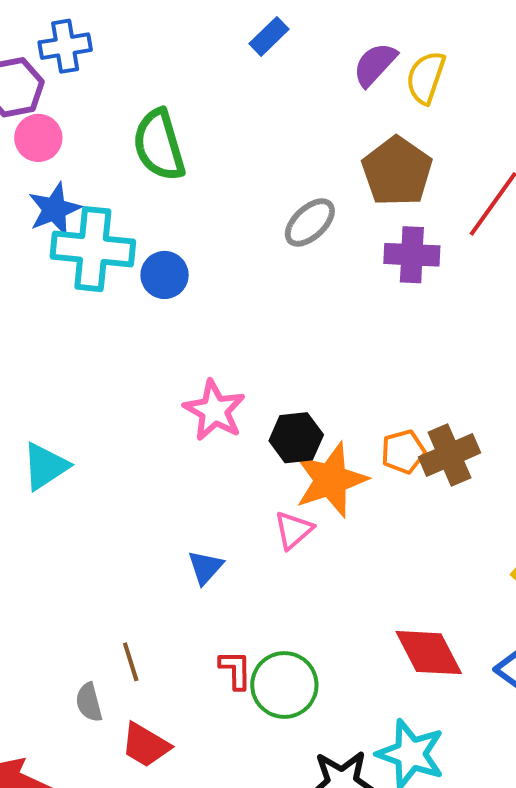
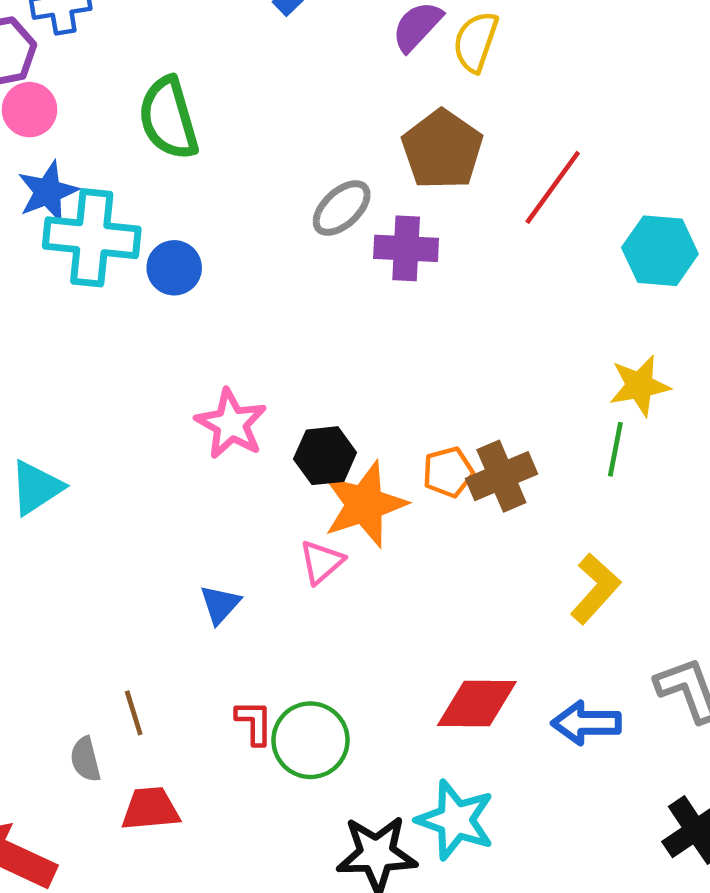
purple cross: (412, 255) -> (406, 248), moved
red diamond: (429, 653) -> (477, 704), turned -62
red trapezoid: (146, 745) -> (150, 809), turned 144

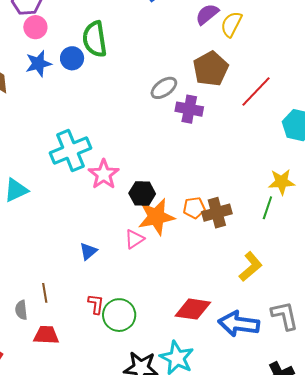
cyan cross: (92, 238) -> (70, 150), moved, turned -36
blue circle: (174, 268) -> (72, 58), moved
blue arrow: (586, 723) -> (239, 324), size x1.4

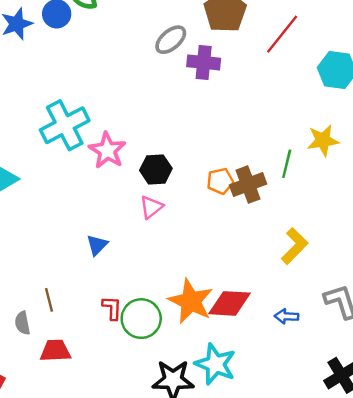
green line: (267, 208) -> (287, 164), moved
orange star: (156, 217) -> (191, 301), moved, turned -30
pink triangle: (134, 239) -> (151, 207), moved
blue arrow: (239, 324) -> (287, 316), size x0.5

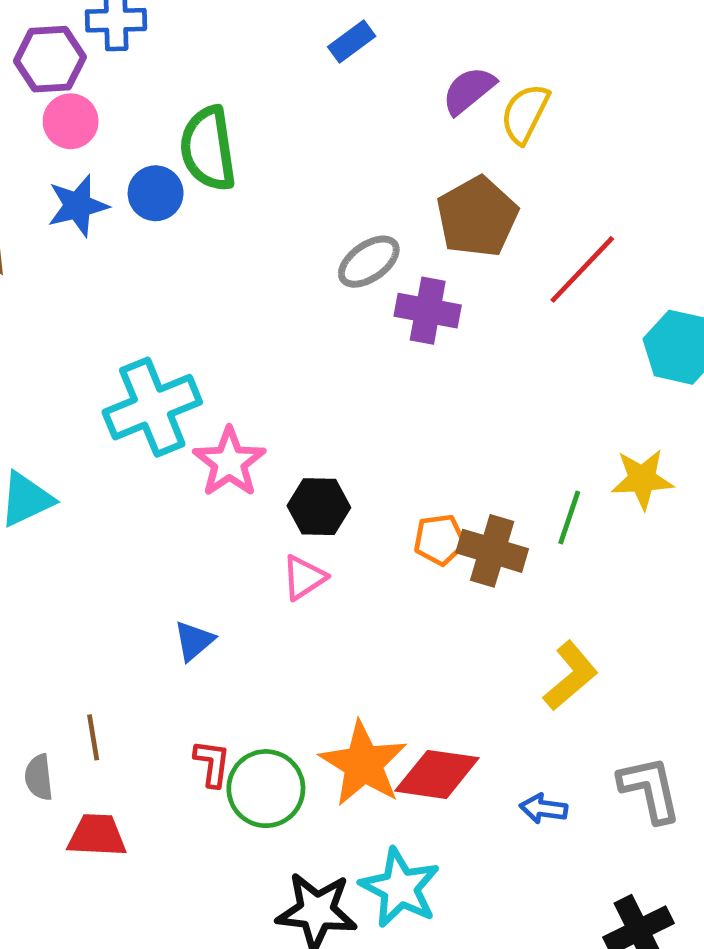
brown cross: (248, 185) -> (492, 551), turned 32

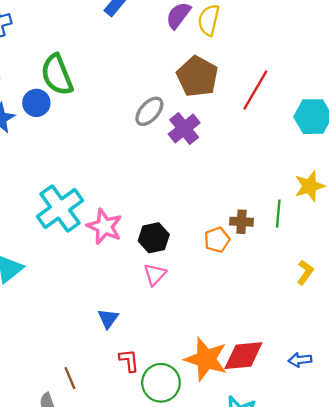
purple cross: (428, 311) -> (184, 128), turned -36
brown cross: (492, 551) -> (241, 222), moved, size x0.7
yellow L-shape: (571, 676) -> (305, 272), moved, size x0.7
red L-shape: (212, 763) -> (129, 360), moved

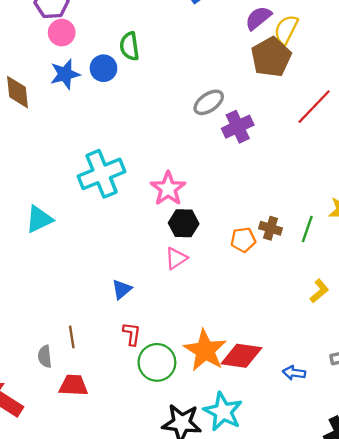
green semicircle: (57, 75) -> (129, 46), size x0.7
brown pentagon: (197, 76) -> (271, 57), moved
pink star: (104, 226) -> (168, 189), moved

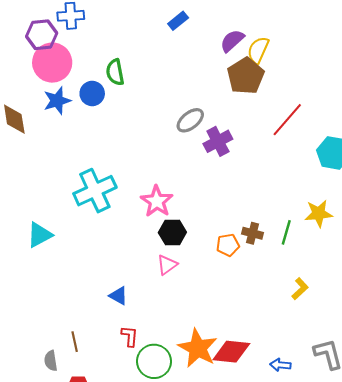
pink circle: (62, 33) -> (52, 63), size x1.6
blue triangle: (122, 289) -> (118, 296), turned -48

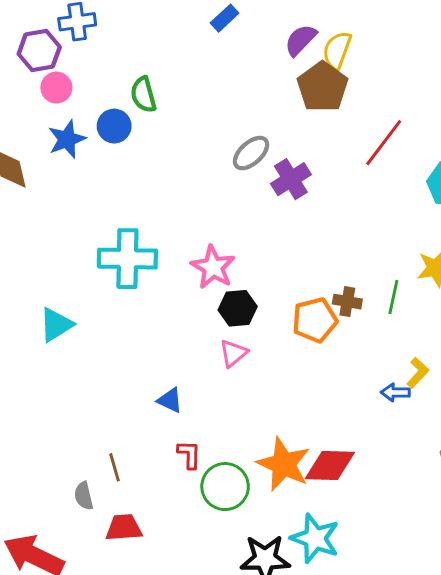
pink circle: (52, 63) -> (56, 88), size x0.6
cyan cross: (95, 191) -> (127, 259), turned 30
orange pentagon: (228, 245) -> (315, 320), size x1.4
blue arrow: (280, 365) -> (395, 392), moved

